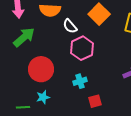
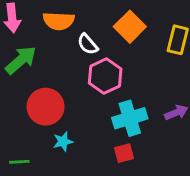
cyan cross: (80, 81) -> (130, 118), moved, size x1.6
cyan star: (43, 97) -> (63, 141), moved

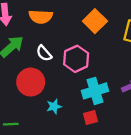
white semicircle: (88, 44) -> (44, 53), moved
cyan star: (63, 141) -> (54, 106), moved

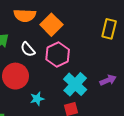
orange square: (95, 21) -> (51, 25), moved
cyan cross: (95, 91) -> (75, 84), turned -30

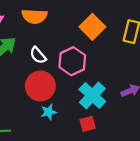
orange square: (51, 25) -> (92, 27), moved
red circle: (15, 76) -> (40, 86), moved

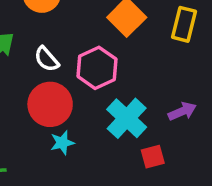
red square: (88, 124) -> (153, 157), moved

